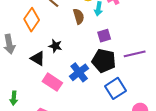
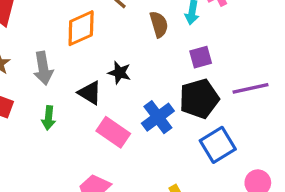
orange diamond: (32, 20) -> (81, 28), turned 30
black pentagon: (104, 61) -> (199, 99), turned -30
green arrow: (14, 98) -> (49, 118), moved

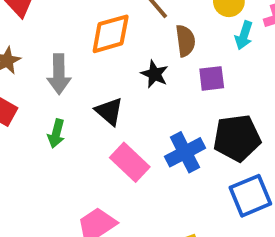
brown semicircle: (159, 24) -> (185, 41), moved
purple square: (201, 57) -> (212, 78), moved
black star: (119, 73) -> (155, 74), moved

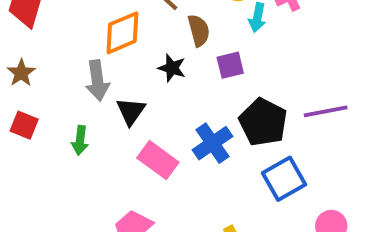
gray arrow: (59, 74) -> (97, 80), moved
black triangle: (109, 111) -> (131, 111), turned 32
black pentagon: (237, 138) -> (263, 122), turned -30

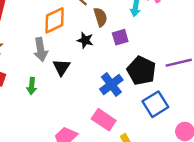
pink rectangle: (158, 160) -> (104, 120), moved

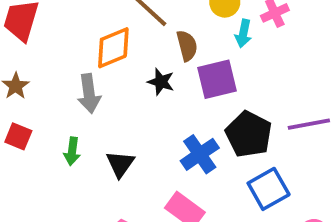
purple square: (120, 37) -> (217, 79), size x1.5
black triangle: (62, 67) -> (120, 164), moved

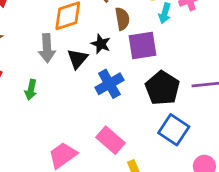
blue cross: (200, 154) -> (109, 84), moved
black triangle: (120, 164) -> (78, 59), moved
blue square: (269, 189) -> (174, 130), turned -32

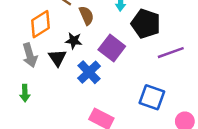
purple square: (142, 46) -> (112, 48), moved, turned -30
black pentagon: (162, 88) -> (146, 24), moved

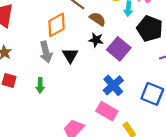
brown semicircle: (86, 15) -> (98, 19), turned -35
black star: (74, 41) -> (96, 40), moved
blue cross: (89, 72) -> (113, 85), moved

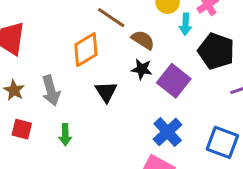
gray arrow: (46, 52) -> (51, 91), moved

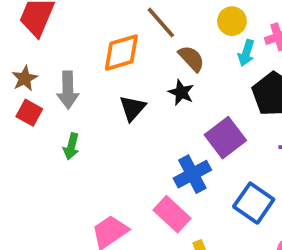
purple square: (174, 81) -> (225, 138), moved
red square: (22, 129) -> (29, 113), moved

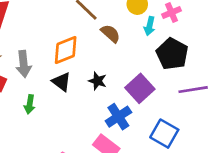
orange diamond: (121, 53) -> (66, 50), moved
black star: (181, 92) -> (97, 81), moved
black triangle: (132, 108) -> (61, 82), moved, turned -30

